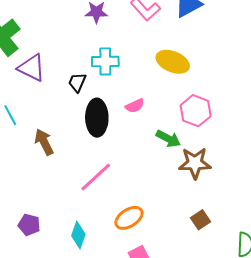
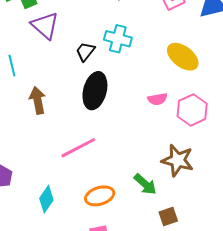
pink semicircle: (135, 106) -> (157, 99), moved
green arrow: (168, 139) -> (145, 184), moved

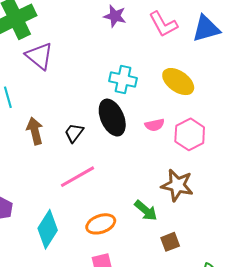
cyan cross: (118, 39) -> (123, 80), moved
black trapezoid: (85, 52) -> (74, 133), moved
black ellipse: (95, 91) -> (112, 118), moved, turned -36
cyan diamond: (46, 199) -> (48, 229), size x1.4

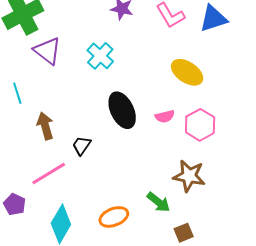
cyan cross: (123, 80) -> (100, 56), moved, turned 32
black trapezoid: (74, 133) -> (82, 146), moved
pink line: (77, 177) -> (49, 173), moved

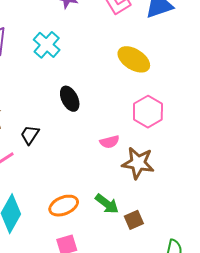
black ellipse: (122, 110) -> (70, 99), size x0.7
pink semicircle: (165, 116) -> (110, 142), moved
green arrow: (158, 202) -> (107, 204), moved

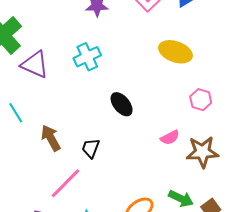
cyan cross: (47, 45) -> (87, 57), turned 36
pink hexagon: (148, 112) -> (201, 100), size x0.7

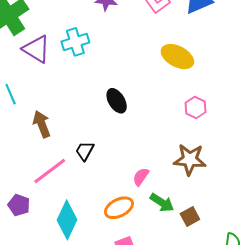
cyan cross: (87, 57) -> (75, 42), moved
pink semicircle: (170, 138) -> (141, 177), moved, turned 144
black trapezoid: (91, 148) -> (85, 151), moved

